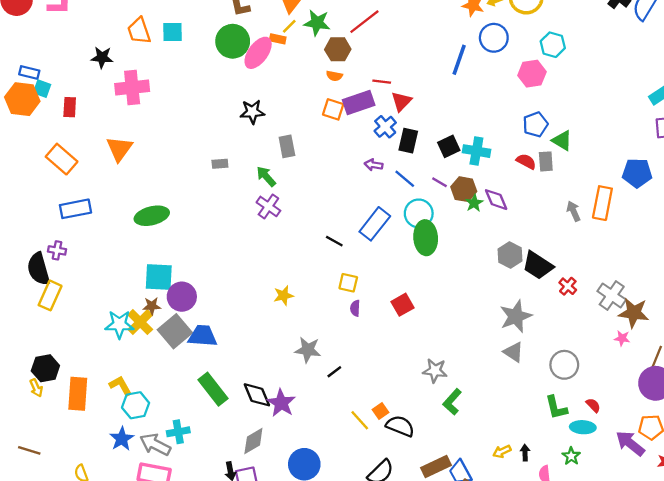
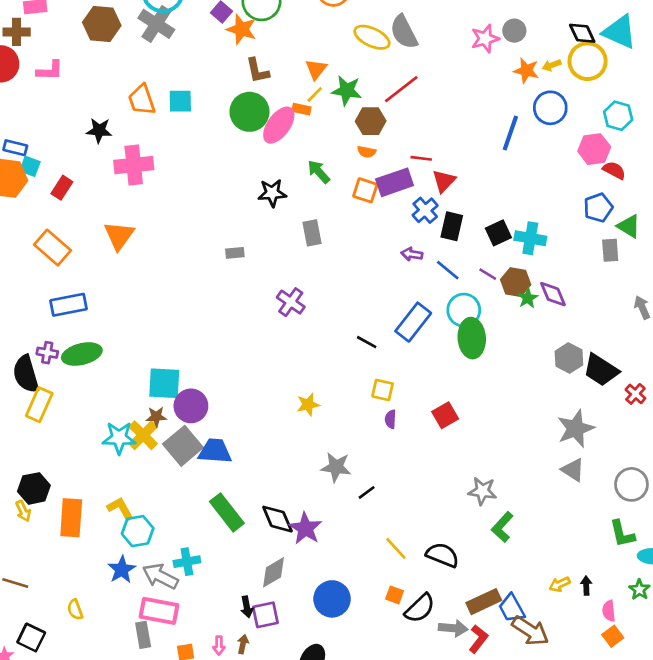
red rectangle: (70, 107) -> (62, 188), turned 30
red semicircle: (526, 161) -> (614, 170), moved
green arrow: (266, 176) -> (319, 172), moved
green ellipse: (152, 216) -> (82, 354), moved
orange square: (381, 411) -> (395, 595), moved, turned -35

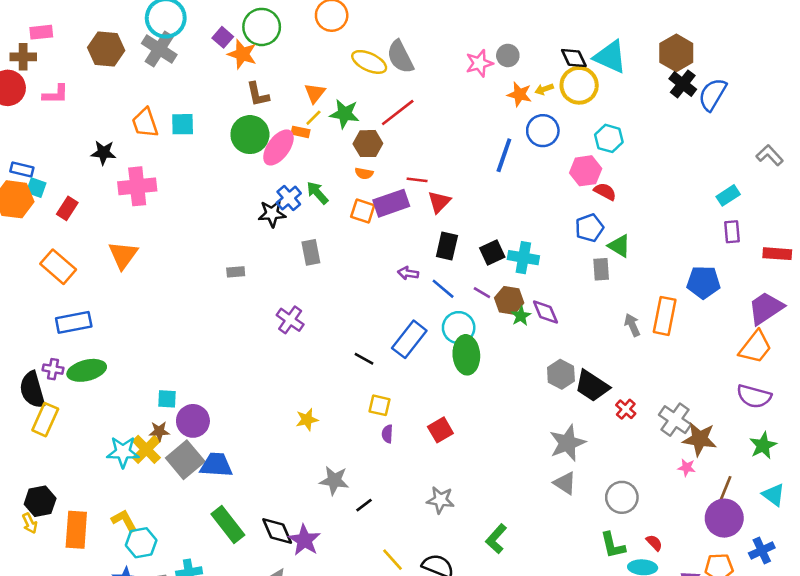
blue cross: (425, 210) -> (289, 198), moved
cyan square: (164, 383) -> (167, 399), size x0.6
gray star: (482, 491) -> (440, 500), moved

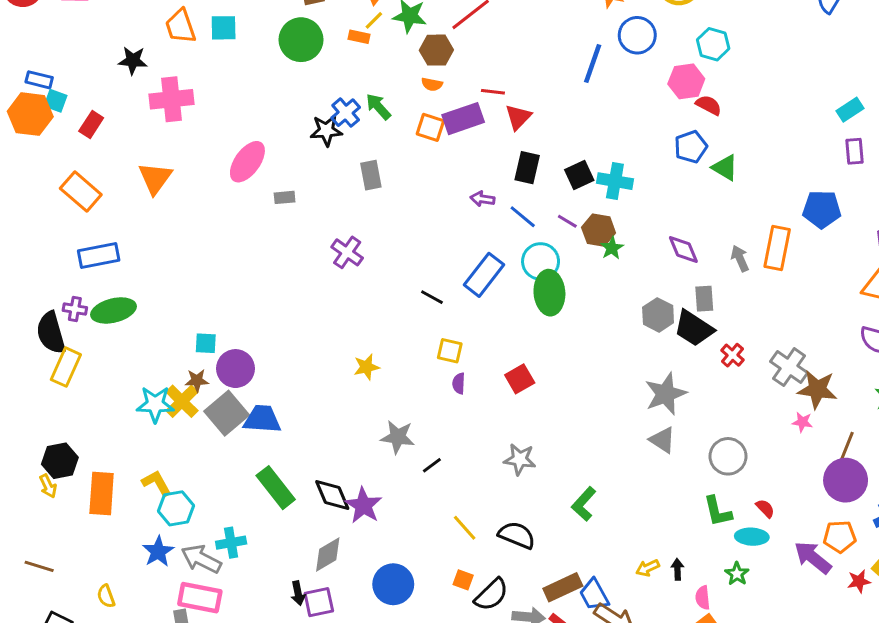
pink ellipse: (278, 147) -> (247, 162), moved
gray rectangle: (601, 269) -> (704, 299), moved
purple diamond: (545, 312) -> (683, 249), moved

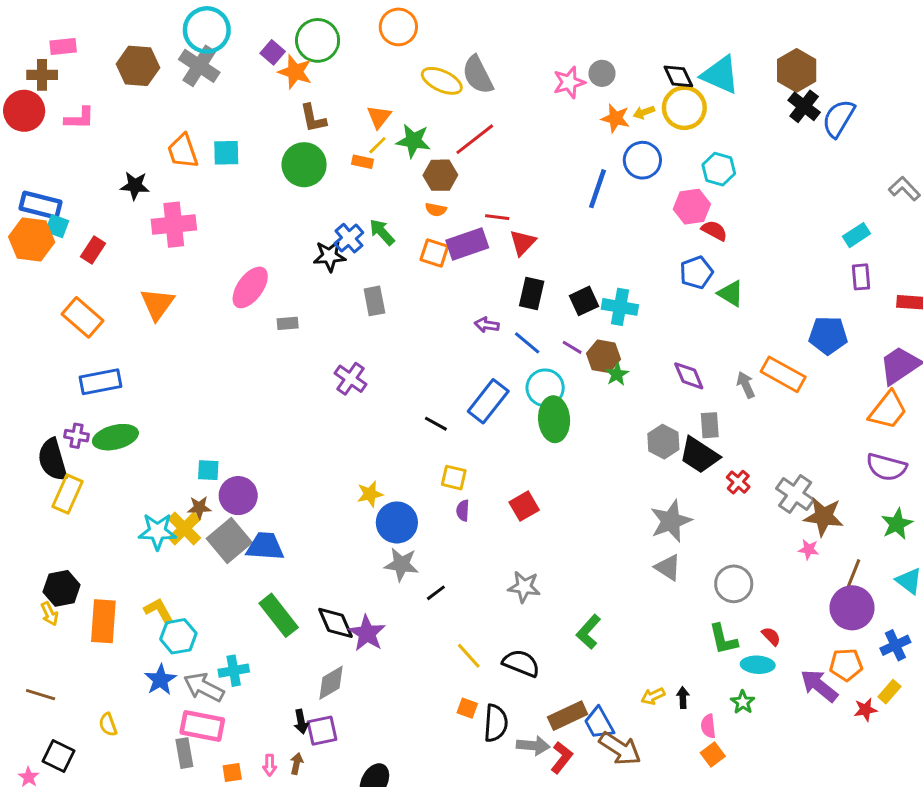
blue rectangle: (39, 80) -> (41, 205), size x1.5
orange rectangle: (777, 248) -> (783, 374), turned -72
blue circle: (393, 584) -> (397, 522), moved
black semicircle: (491, 595) -> (496, 723), turned -42

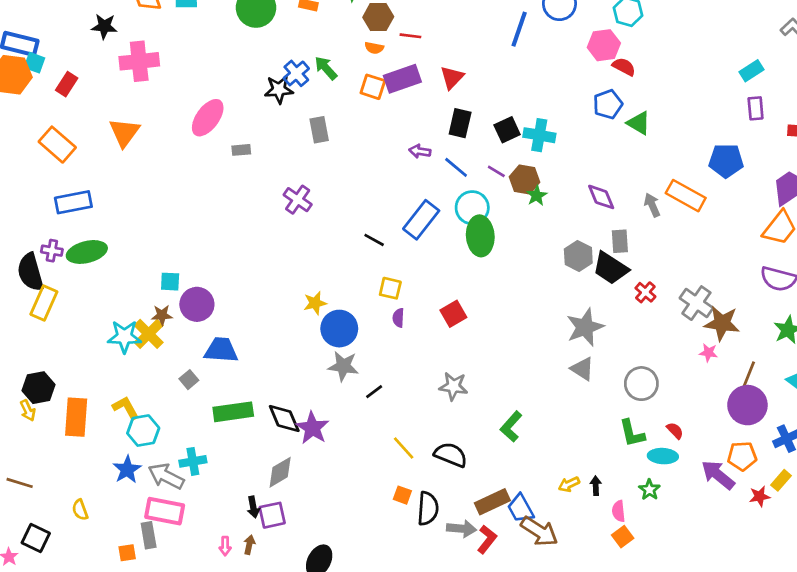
red line: (497, 217) -> (410, 36), moved
gray square: (229, 540) -> (189, 380), moved, size x0.5
green rectangle: (279, 615) -> (233, 412), turned -60
orange square: (232, 773) -> (127, 553), moved

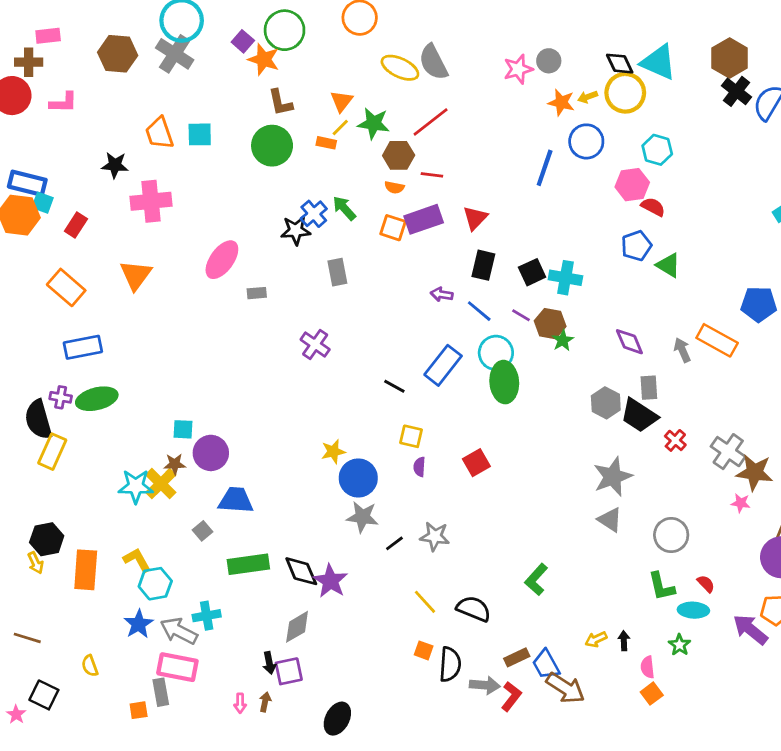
gray star: (453, 386) -> (435, 536), moved
brown rectangle: (492, 502) -> (517, 657), size x0.7

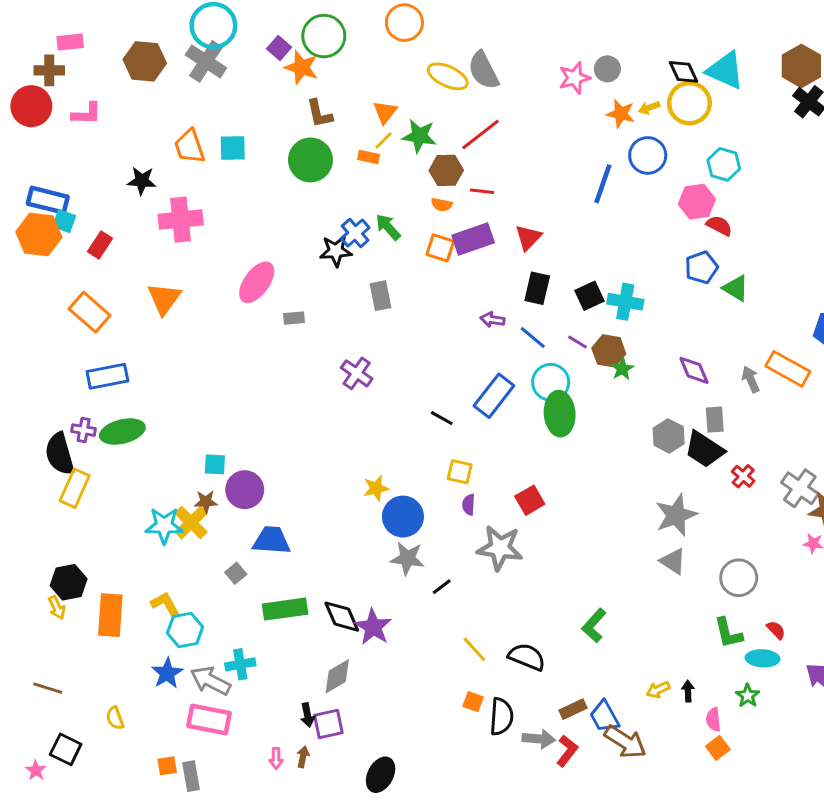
gray star: (435, 536) -> (500, 548), moved, size x1.4
gray rectangle: (161, 692) -> (191, 776), moved

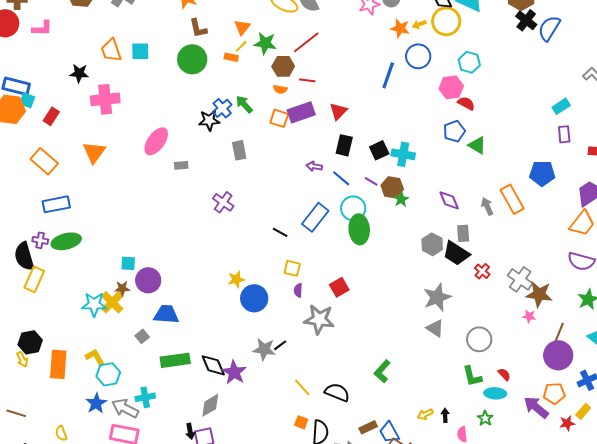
orange rectangle: (788, 369) -> (512, 199), turned 32
gray star: (407, 558) -> (264, 349), moved

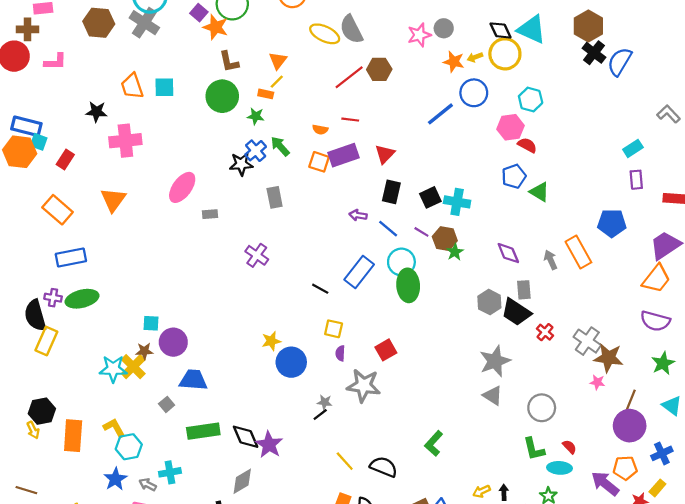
green star: (265, 43) -> (256, 116), moved, size x0.7
brown hexagon: (283, 66) -> (379, 69), moved
blue line: (388, 75) -> (440, 114), turned 32
gray star: (264, 349) -> (325, 402), moved, size x0.6
gray arrow: (125, 408) -> (148, 485), size x0.6

